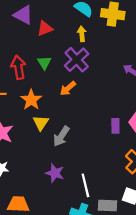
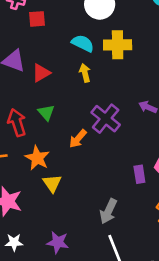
purple cross: (77, 60) -> (106, 119), moved
gray arrow: (61, 136) -> (108, 211), moved
purple star: (55, 173) -> (58, 242), moved

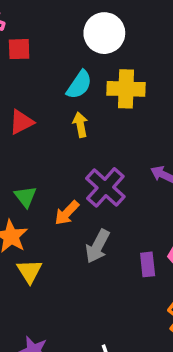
cyan semicircle: (83, 43) -> (79, 85), turned 95
green triangle: (46, 113) -> (25, 197), moved
gray arrow: (108, 211) -> (98, 246), moved

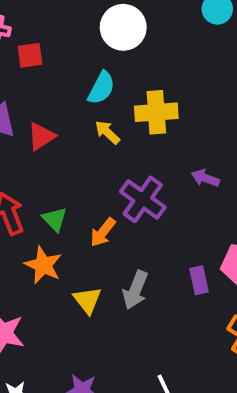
yellow cross: (126, 89) -> (156, 112), moved
yellow arrow: (80, 125) -> (107, 132), turned -30
gray arrow: (98, 246) -> (135, 290), moved
yellow triangle: (29, 271) -> (87, 300), moved

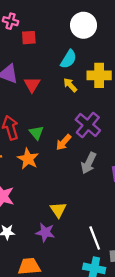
red triangle: (41, 136) -> (32, 85), turned -30
gray arrow: (135, 290) -> (89, 163), moved
yellow triangle: (87, 300) -> (58, 210), moved

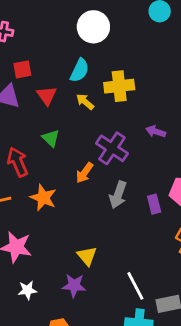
red square: (29, 38) -> (22, 69), moved
red triangle: (32, 85) -> (47, 96), moved
green triangle: (36, 133) -> (51, 138), moved

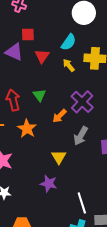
green triangle: (51, 138) -> (39, 95), moved
yellow triangle: (87, 256) -> (59, 157), moved
purple star: (74, 285) -> (49, 184), moved

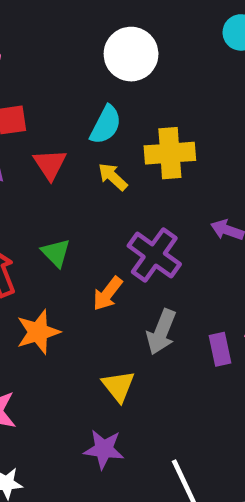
orange star: (27, 129) -> (38, 332), turned 30

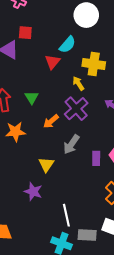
red triangle: (50, 164) -> (52, 62), moved
yellow arrow: (113, 177) -> (78, 83), moved

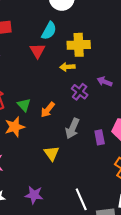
yellow arrow: (78, 83) -> (67, 67), turned -48
green triangle: (32, 98) -> (24, 105), moved
purple cross: (76, 109) -> (80, 92), moved, size x0.7
purple star: (33, 192) -> (34, 195), moved

